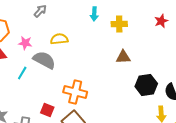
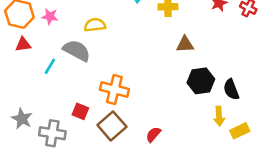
pink star: (25, 43) -> (50, 16), moved
brown triangle: (123, 57) -> (185, 44), moved

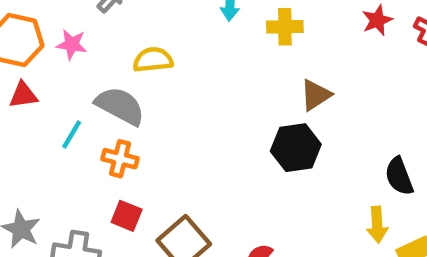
brown triangle: (185, 44) -> (316, 95), turned -30
black hexagon: (201, 81) -> (296, 148), moved
orange cross: (114, 89) -> (120, 159), moved, size x0.7

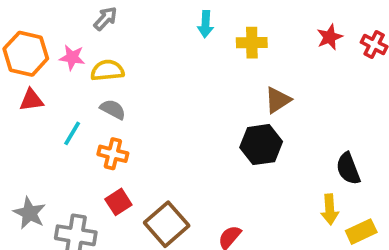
yellow semicircle: (153, 60) -> (107, 70), moved
gray semicircle: (120, 106) -> (113, 109), size x0.6
red square: (127, 216) -> (118, 202), turned 35

